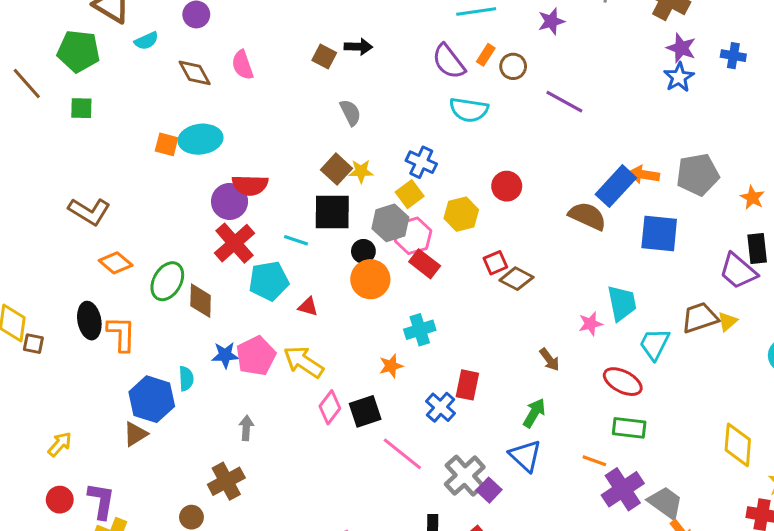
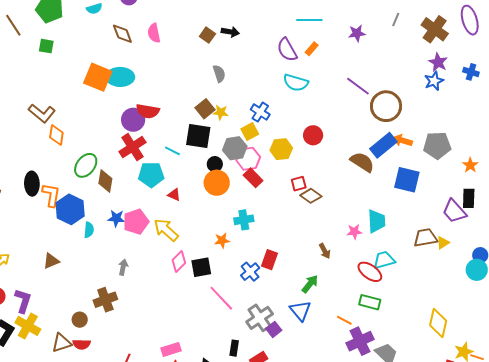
brown circle: (513, 66) -> (386, 106), moved, size x1.8
orange square: (167, 144) -> (98, 77), size x1.8
orange diamond: (116, 263) -> (56, 135), moved, turned 50
cyan trapezoid: (655, 344) -> (384, 260), moved, turned 40
blue hexagon: (152, 399) -> (70, 209), moved

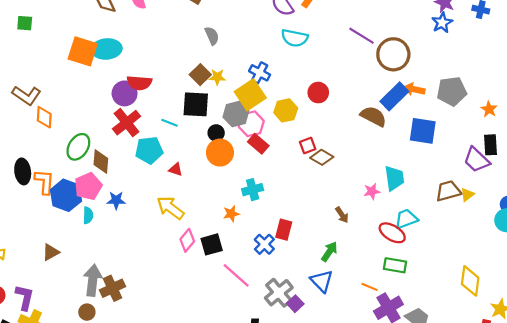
yellow square: (250, 132) -> (250, 95), size x1.6
pink pentagon: (136, 222) -> (88, 186), moved
gray arrow: (123, 267) -> (93, 280), moved, size x1.8

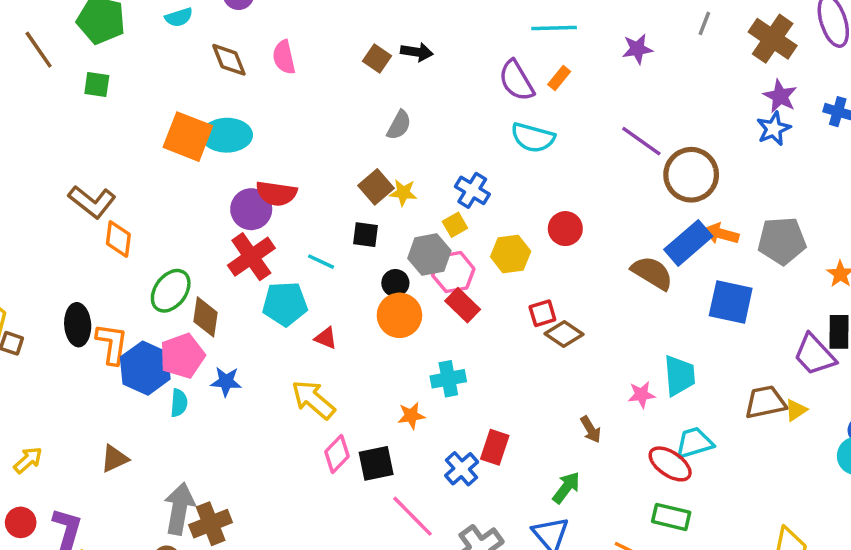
gray semicircle: (212, 36) -> (399, 125), turned 48
yellow square: (250, 95) -> (455, 225), size x0.5
black square: (196, 104) -> (365, 235), size x0.6

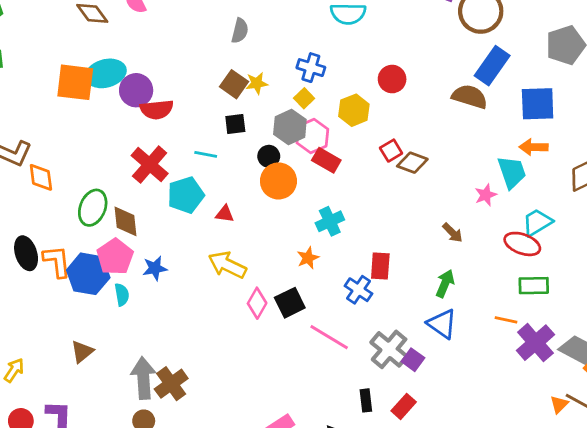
purple circle: (251, 209) -> (136, 90), moved
orange arrow: (721, 234) -> (534, 147), moved

